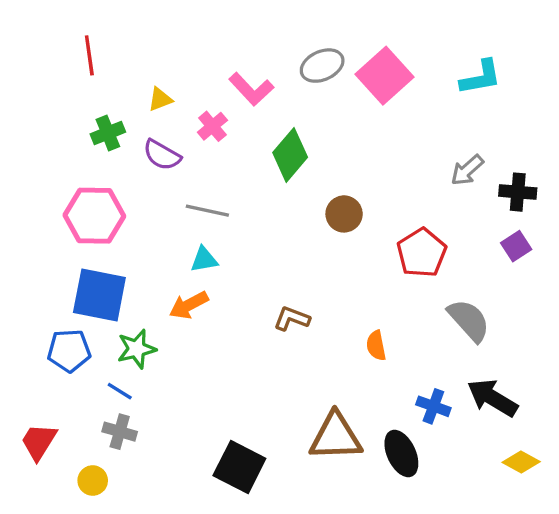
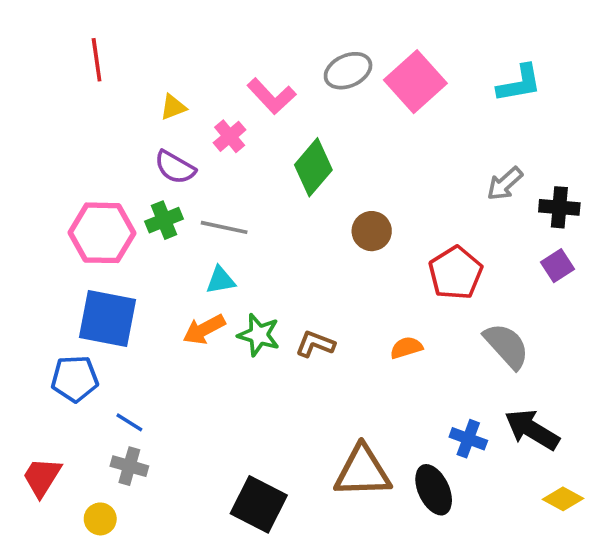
green cross: (108, 133) -> (164, 220), moved
orange semicircle: (376, 346) -> (406, 348), moved, turned 84
green star: (137, 349) -> (259, 335), moved, turned 30

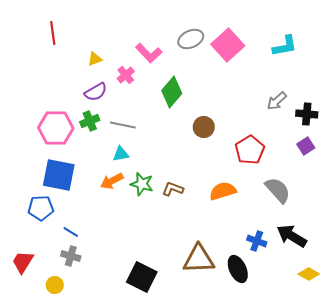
purple semicircle: (175, 167) -> (96, 92), turned -60
orange semicircle: (406, 348) -> (223, 191), size x1.5

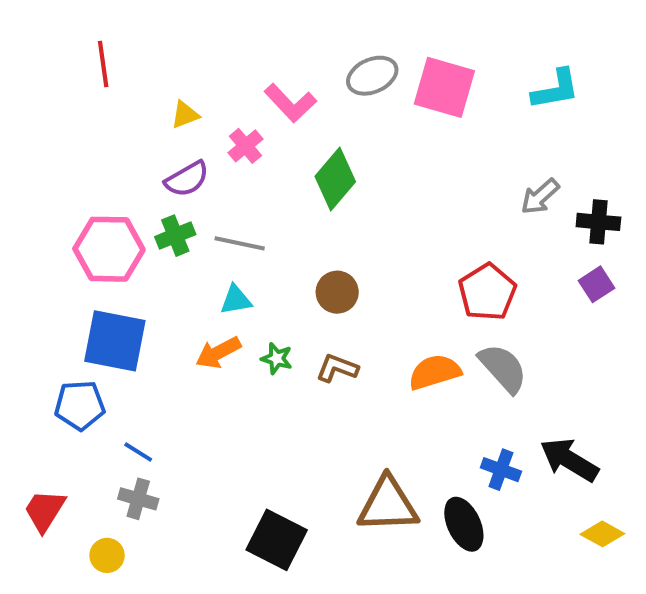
pink square: (228, 45) -> (444, 87), turned -32
brown circle: (204, 127) -> (337, 292), moved
green star: (142, 184) -> (277, 358), size x0.7
gray semicircle: (278, 190) -> (503, 368), moved

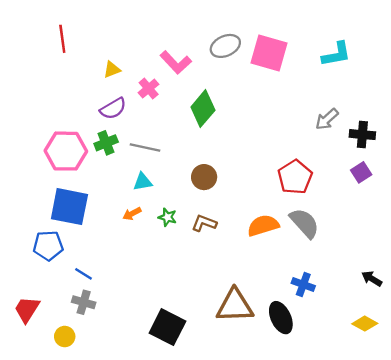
orange arrow: (218, 353) -> (132, 214), size x0.7
black arrow: (569, 460) -> (372, 279), moved, size x0.6

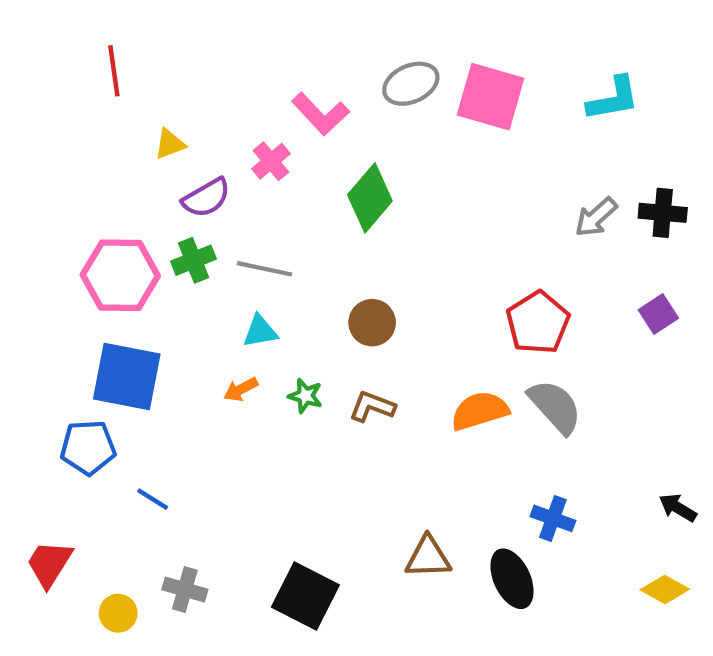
yellow triangle: (112, 70) -> (170, 144), moved
black cross: (362, 135) -> (663, 213), moved
gray cross: (84, 302) -> (185, 590), moved
brown triangle: (235, 306) -> (428, 557), size x0.7

